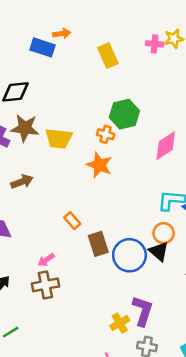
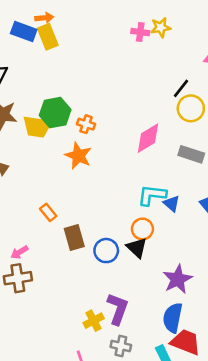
yellow rectangle: (108, 56) -> (48, 37), moved
green hexagon: (124, 114) -> (55, 113), moved
blue circle: (129, 255) -> (106, 251), size x0.7

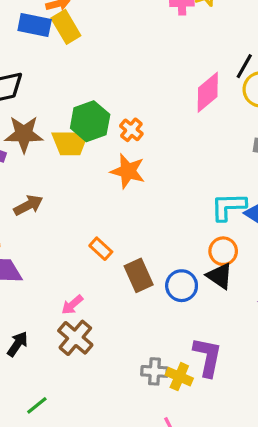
orange cross: (86, 124) -> (131, 130), turned 30
pink diamond: (148, 138) -> (208, 92), moved
brown cross: (18, 278) -> (75, 338), turned -32
yellow cross: (94, 321) -> (179, 377), turned -30
gray cross: (121, 346) -> (155, 371), moved

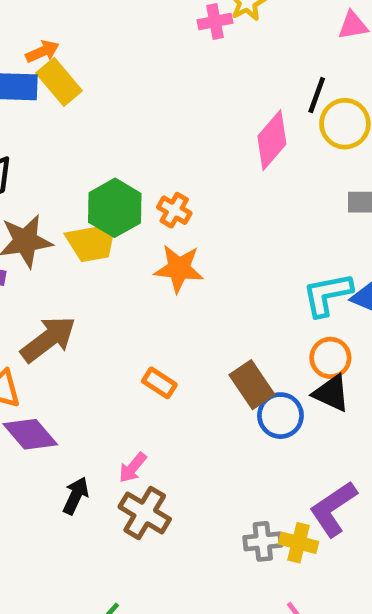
brown arrow: (28, 205) -> (48, 339), size x1.4
brown rectangle: (139, 275) -> (252, 385), moved
black arrow: (17, 344) -> (76, 496), moved
purple L-shape: (208, 357) -> (333, 509), turned -126

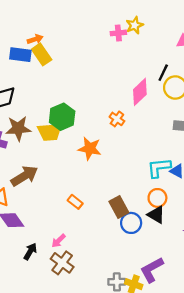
orange cross: (174, 210) -> (117, 119), moved

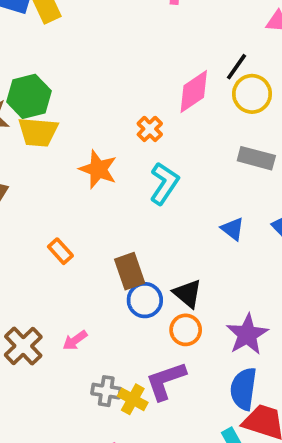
green hexagon: (62, 117) -> (29, 96), moved
cyan L-shape: (159, 168) -> (164, 183), moved, turned 120
orange circle: (157, 198) -> (186, 330), moved
pink arrow: (59, 241) -> (75, 340), moved

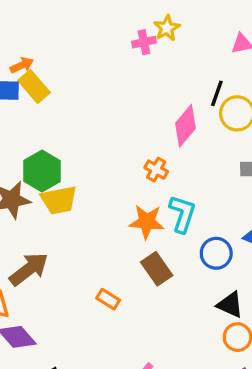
orange star: (98, 169) -> (147, 222), moved
brown rectangle: (130, 271) -> (157, 269), moved
blue circle: (145, 300) -> (216, 253), moved

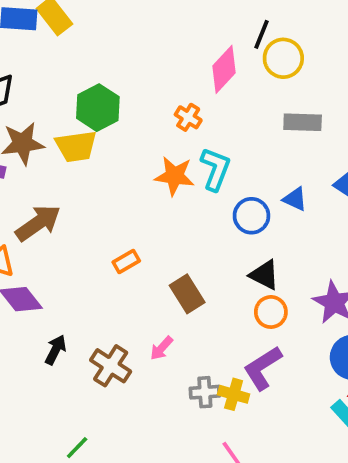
green hexagon: (42, 171) -> (98, 108), moved
brown rectangle: (157, 269) -> (187, 294), moved
orange rectangle: (108, 299) -> (126, 261), turned -65

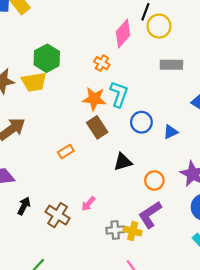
blue triangle: (295, 199) -> (171, 132), moved, turned -49
black triangle: (264, 275) -> (123, 162), moved, turned -42
brown rectangle: (187, 294) -> (97, 127), moved

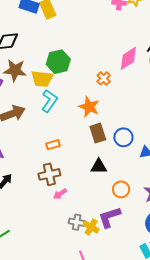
cyan L-shape: (119, 94) -> (49, 101), moved
brown rectangle: (97, 127) -> (98, 133), moved
brown cross: (58, 215) -> (49, 174), moved, turned 30

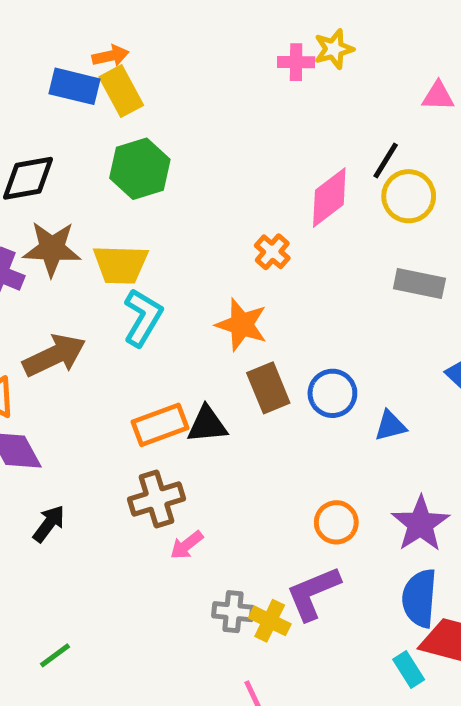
green hexagon: (58, 62) -> (140, 169), moved
orange rectangle: (53, 145) -> (160, 425), size x1.5
black triangle: (99, 166) -> (207, 425), moved

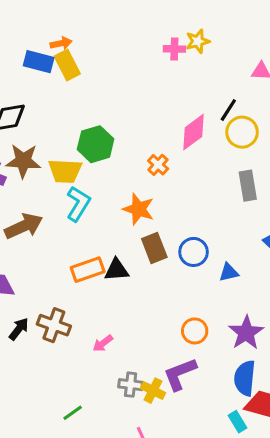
green hexagon: (140, 169) -> (96, 144), moved
gray rectangle: (419, 283) -> (248, 186), turned 68
brown cross: (157, 499) -> (54, 325), moved, turned 36
green line: (55, 655) -> (73, 413), moved

